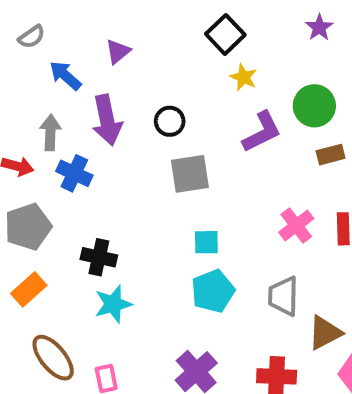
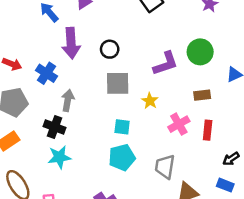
yellow star: (244, 77) -> (150, 101), moved
gray arrow: (50, 133) -> (68, 100), moved
brown rectangle: (331, 155) -> (202, 95), moved

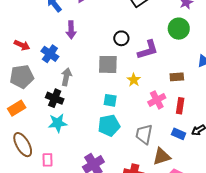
purple arrow: (71, 43) -> (71, 30), size x0.7
black circle: (110, 49) -> (121, 38), moved
green circle: (200, 52) -> (179, 29), moved
blue rectangle: (225, 185) -> (179, 134), moved

